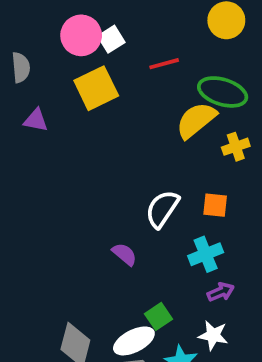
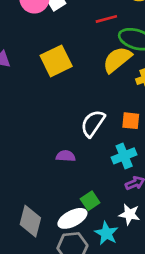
red line: (164, 64) -> (106, 19), moved
yellow square: (96, 88) -> (56, 61), moved
purple semicircle: (124, 254) -> (66, 156), turned -36

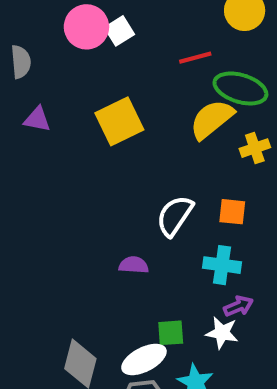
cyan cross: (124, 156) -> (222, 265), turned 30
green square: (90, 201) -> (171, 333), turned 30
white star: (129, 214) -> (222, 333), moved

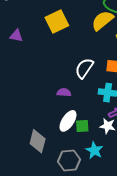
purple triangle: (37, 119) -> (16, 36), moved
white ellipse: (144, 359) -> (68, 121), moved, turned -30

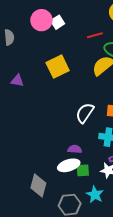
purple semicircle: (64, 93) -> (75, 149), moved
white ellipse: (68, 121) -> (69, 165), turned 40

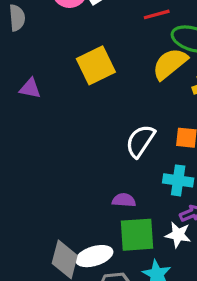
white ellipse: (69, 165) -> (94, 256), moved
green square: (83, 170) -> (137, 235), size x1.6

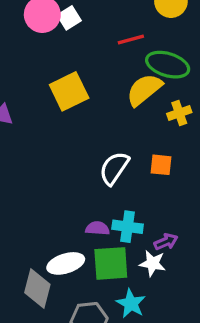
cyan cross: (178, 180) -> (128, 227), moved
white ellipse: (94, 256) -> (66, 263), moved

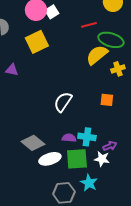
yellow square: (69, 91) -> (37, 42), moved
white semicircle: (114, 168) -> (63, 102), moved
gray diamond: (37, 288) -> (33, 143), moved, turned -65

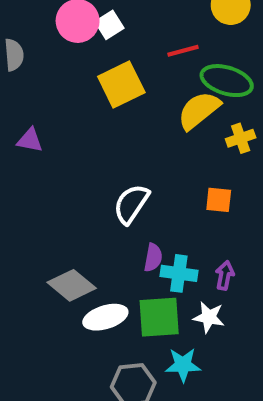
yellow square: (37, 42) -> (121, 85), moved
purple semicircle: (69, 138) -> (153, 258), moved, turned 96
purple arrow: (110, 146) -> (225, 275), moved, turned -56
cyan star: (89, 183) -> (183, 365), turned -30

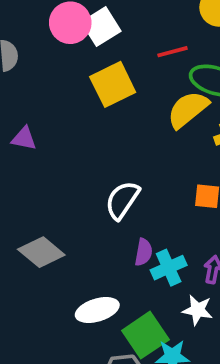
white square: (109, 25) -> (101, 27), size x1.4
cyan cross: (179, 273) -> (169, 268), turned -32
gray diamond: (72, 285) -> (41, 252), moved
green square: (159, 317) -> (145, 335), moved, turned -30

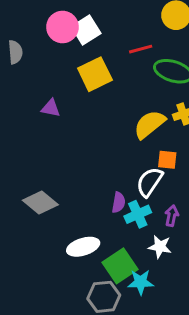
yellow semicircle: (188, 109) -> (150, 124), moved
purple triangle: (24, 138) -> (51, 108), moved
white semicircle: (122, 200) -> (150, 182), moved

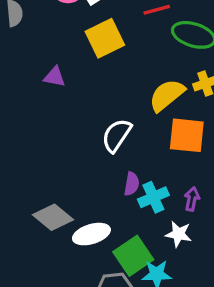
orange square: (167, 160) -> (187, 135), size x1.6
white semicircle: (150, 182) -> (117, 135), moved
gray diamond: (40, 202) -> (53, 217), moved

